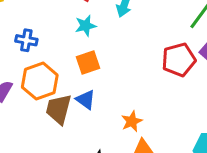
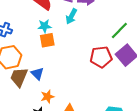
orange square: (88, 63) -> (47, 40), moved
orange star: (132, 121) -> (47, 97), moved

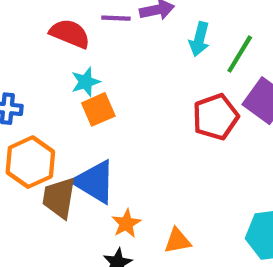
cyan arrow: (71, 16) -> (199, 39), moved
blue triangle: (37, 74) -> (95, 182), size x1.6

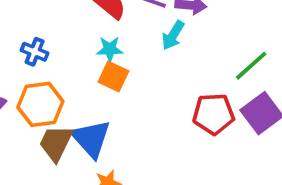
cyan arrow: (199, 39) -> (173, 35), moved
orange square: (98, 109) -> (113, 77), turned 32

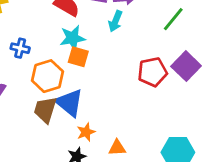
cyan star: (110, 49) -> (73, 38), size x1.4
green line: (251, 66) -> (173, 19), moved
orange hexagon: (40, 104) -> (47, 76), moved

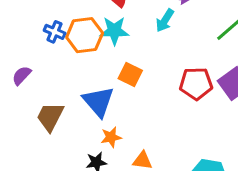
orange square: (78, 57) -> (130, 75), moved
orange hexagon: (47, 76) -> (85, 35), moved
brown trapezoid: (45, 110) -> (50, 117), moved

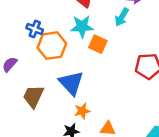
orange hexagon: (85, 35) -> (52, 46), moved
orange square: (130, 75) -> (98, 44), moved

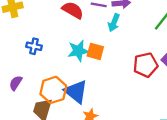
cyan star: (82, 26) -> (78, 51), moved
orange hexagon: (52, 46) -> (53, 90), moved

